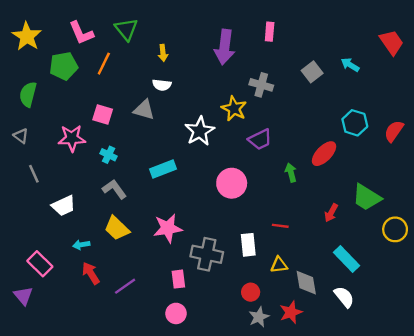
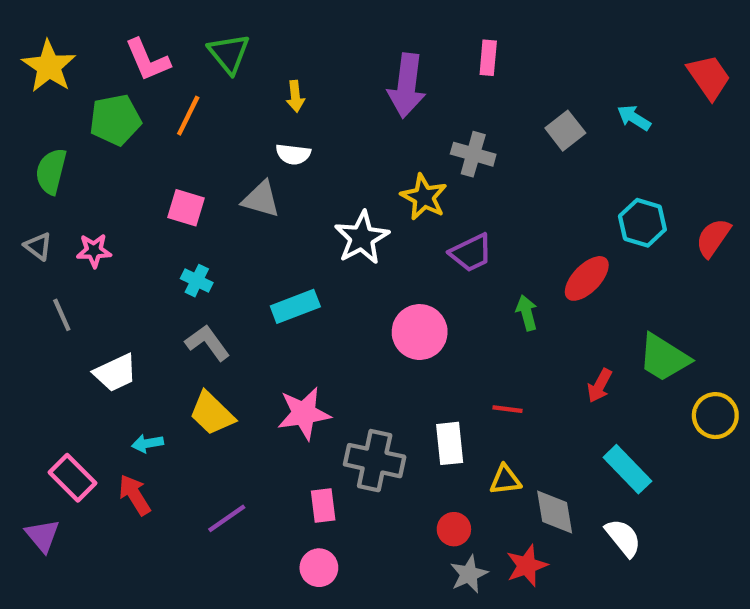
pink star: (72, 138) -> (94, 251), moved, size x0.7
red arrow: (91, 273) -> (135, 495), moved

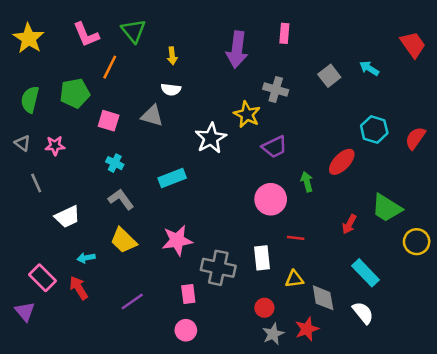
green pentagon: (115, 120) -> (75, 93), moved
pink circle: (420, 332) -> (271, 199), moved

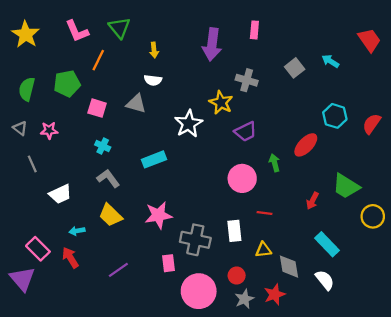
purple triangle: (25, 312) -> (22, 279), size x1.4
pink circle: (186, 330) -> (199, 291), moved, size x1.8

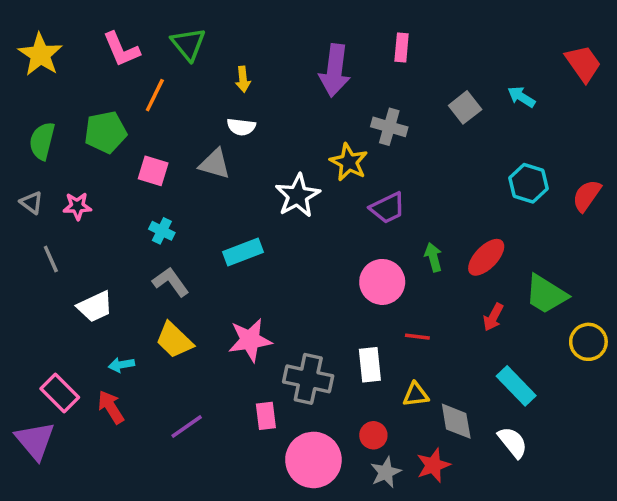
red ellipse: (306, 145) -> (486, 257), moved

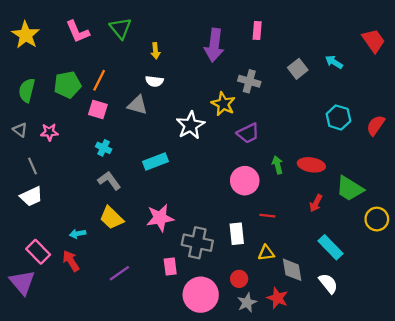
orange line: (155, 95) -> (99, 80), moved
red ellipse: (486, 257) -> (311, 165), turned 55
white trapezoid: (95, 307) -> (31, 196), moved
red star: (433, 465) -> (277, 298), turned -30

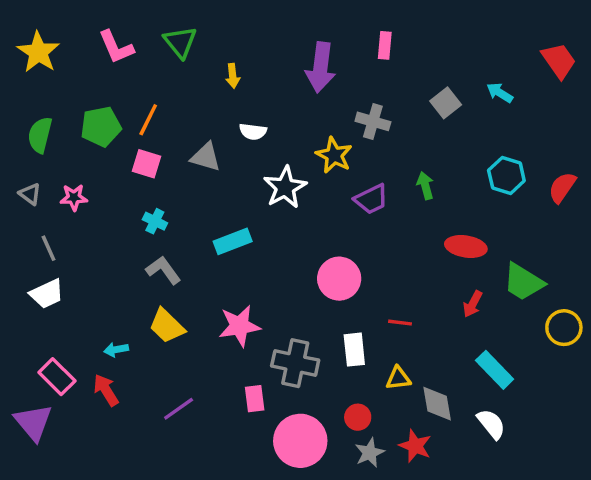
white semicircle: (154, 81) -> (253, 132), moved
green arrow: (277, 165) -> (425, 186), moved
pink circle: (245, 181) -> (339, 279), moved

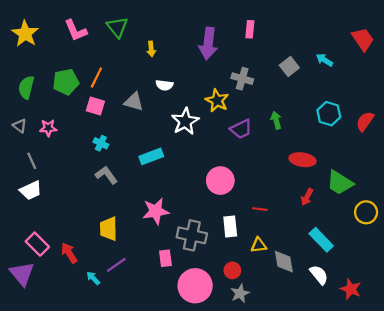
yellow trapezoid: (167, 326) -> (109, 229), moved, turned 45
cyan arrow: (116, 350) -> (93, 278), moved, turned 56
red star: (415, 446) -> (351, 289), moved

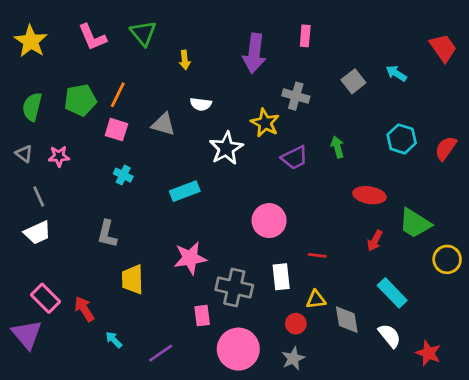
gray L-shape: (106, 175) -> (107, 234), moved, turned -130
purple line: (116, 265) -> (161, 353), moved
red circle: (232, 270) -> (296, 324), moved

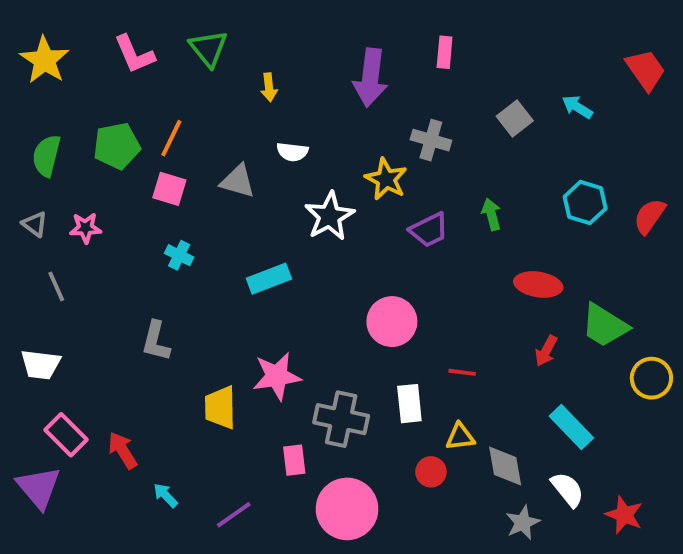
white trapezoid: (37, 233) -> (41, 365), moved, turned 32
yellow trapezoid: (133, 279) -> (220, 407), moved
gray star: (293, 358) -> (523, 523), moved

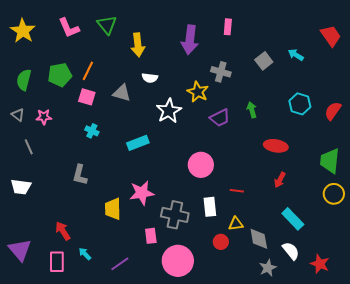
yellow arrow: (269, 87) -> (138, 45), size x1.6
green trapezoid: (605, 325) -> (330, 161), moved, turned 64
pink rectangle: (66, 435) -> (57, 262), moved, turned 45

